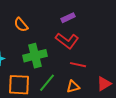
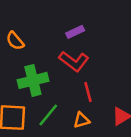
red line: (78, 65) -> (88, 92), turned 63

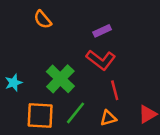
orange semicircle: (15, 41) -> (43, 20), moved
green cross: (33, 80) -> (60, 79), turned -32

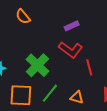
red line: (115, 90) -> (89, 67), moved
orange triangle: (108, 118) -> (77, 97), turned 32

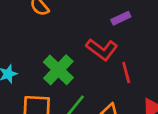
purple rectangle: (72, 26) -> (121, 18), moved

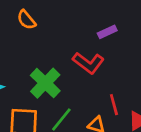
red line: (126, 73) -> (114, 105), moved

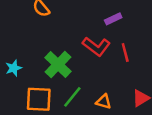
red line: (114, 105) -> (125, 52), moved

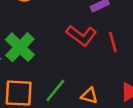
green cross: (58, 64) -> (20, 47), moved

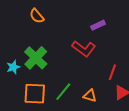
red line: (113, 42) -> (112, 72), moved, turned 35

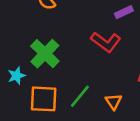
cyan star: (13, 67) -> (16, 76), moved
orange triangle: (90, 96) -> (114, 102), turned 40

